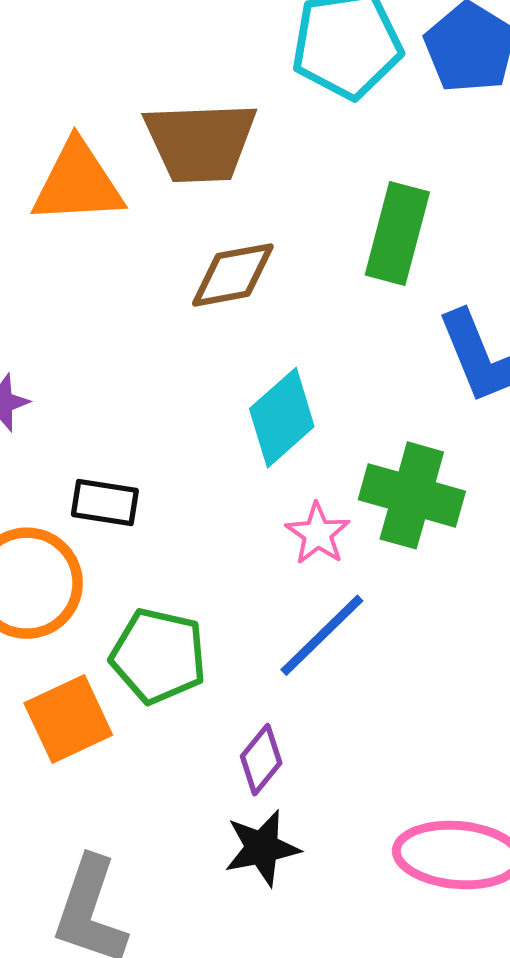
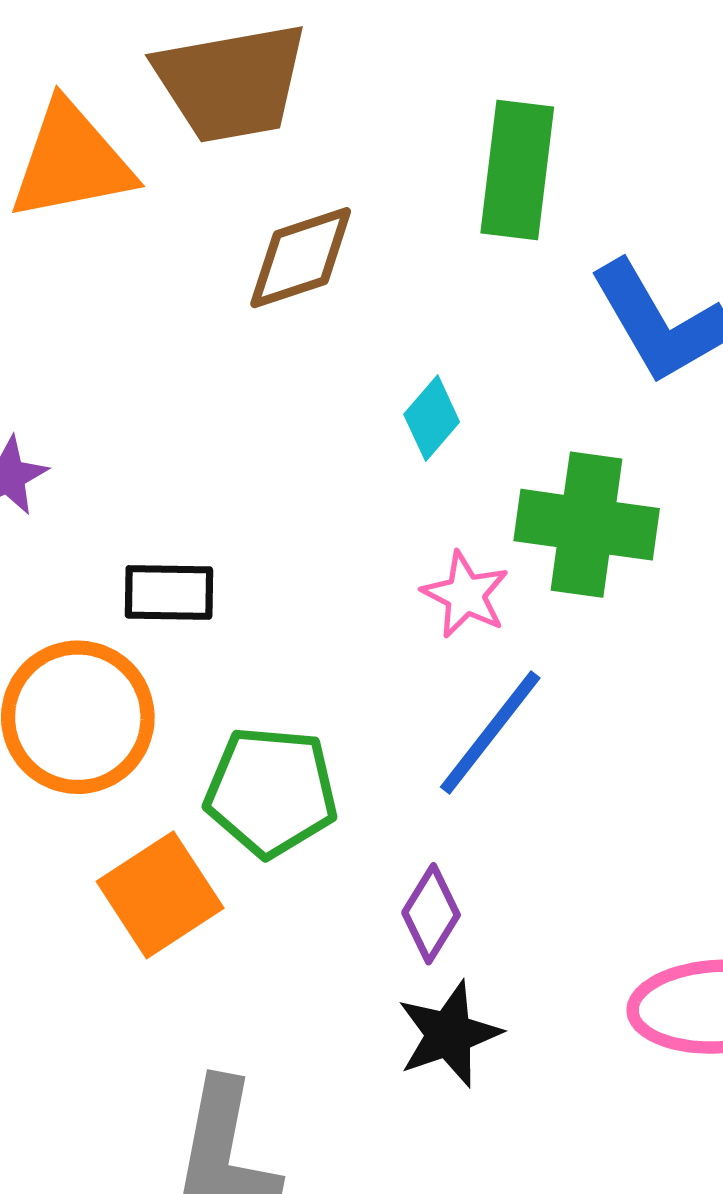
cyan diamond: (282, 418) -> (432, 418), moved, size x0.6

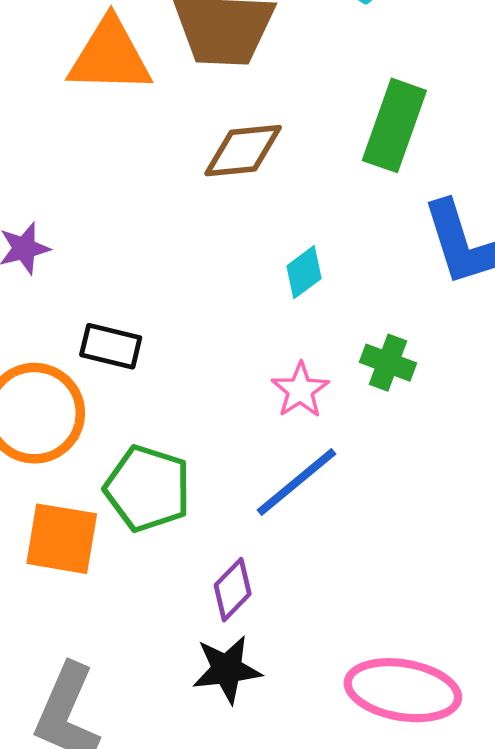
green cross: (587, 525) -> (388, 363), size x0.6
orange square: (160, 895) -> (62, 539), turned 30

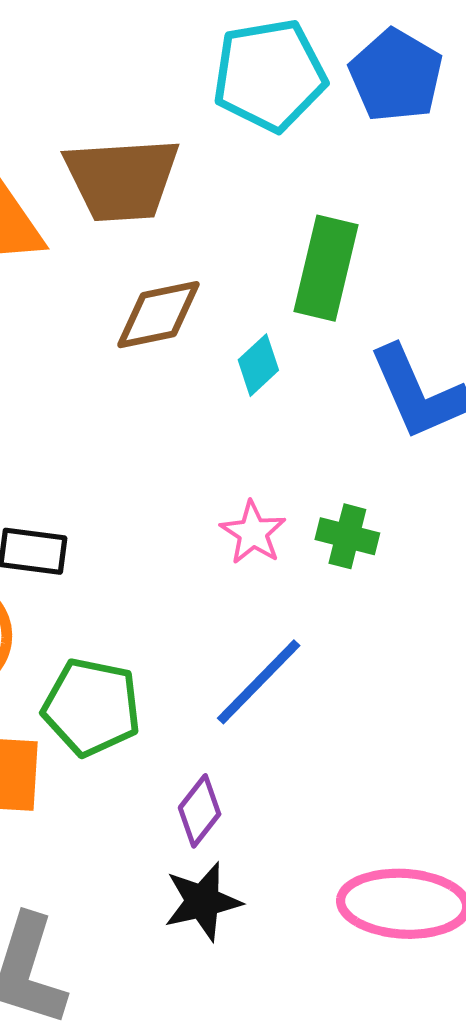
cyan diamond: (304, 272) -> (258, 365), moved
pink star: (300, 390) -> (253, 533), moved

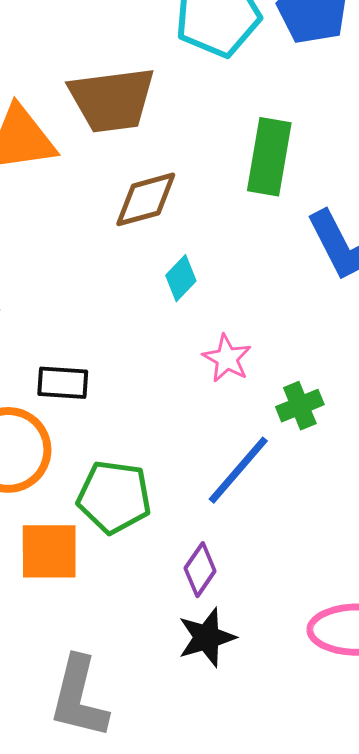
cyan diamond: (258, 365) -> (181, 278), moved
green cross: (347, 536) -> (300, 406), moved, turned -33

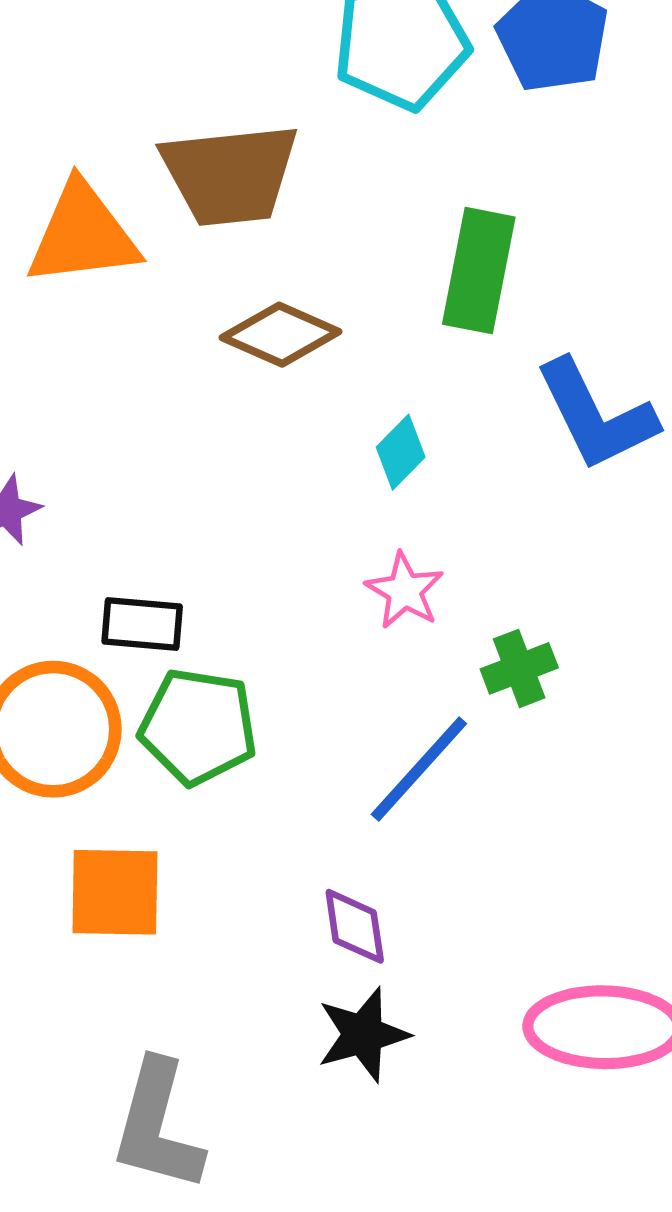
brown diamond: (146, 199) -> (281, 335), turned 38
cyan diamond: (181, 278) -> (401, 452), moved
green pentagon: (114, 497) -> (198, 727), moved
purple diamond: (200, 570) -> (355, 926), turned -44

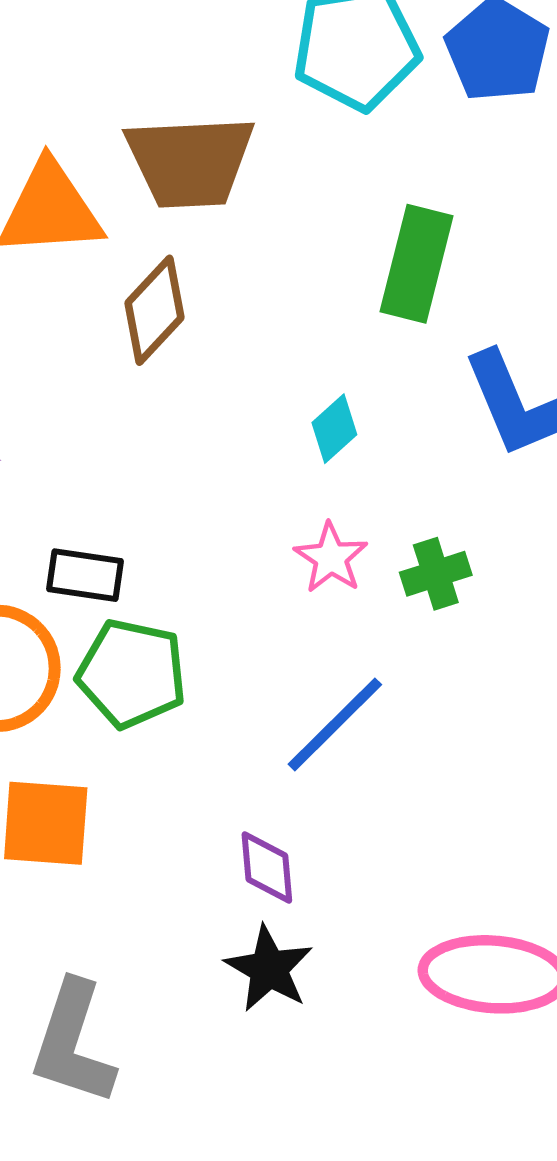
brown diamond: (281, 335) -> (155, 310), moved, turned -74
green cross: (519, 668) -> (436, 574), moved
black star: (363, 1035) -> (269, 969), turned -30

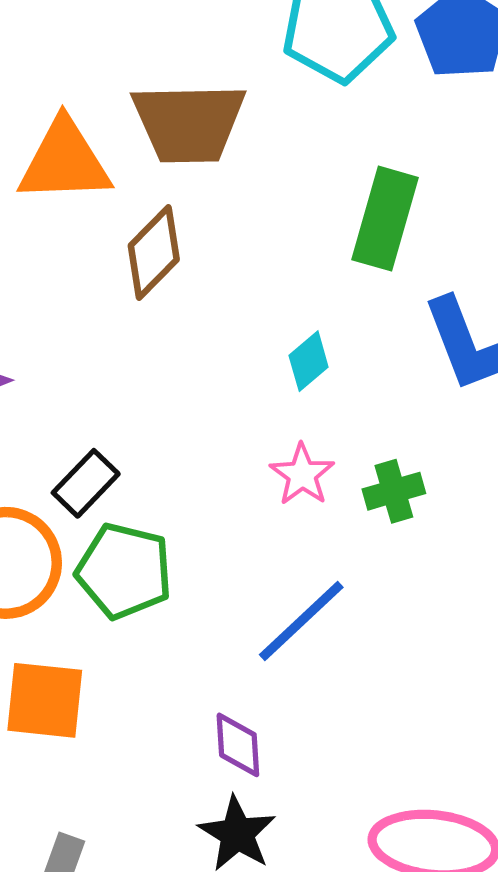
black rectangle: (85, 575) -> (86, 483), turned -56

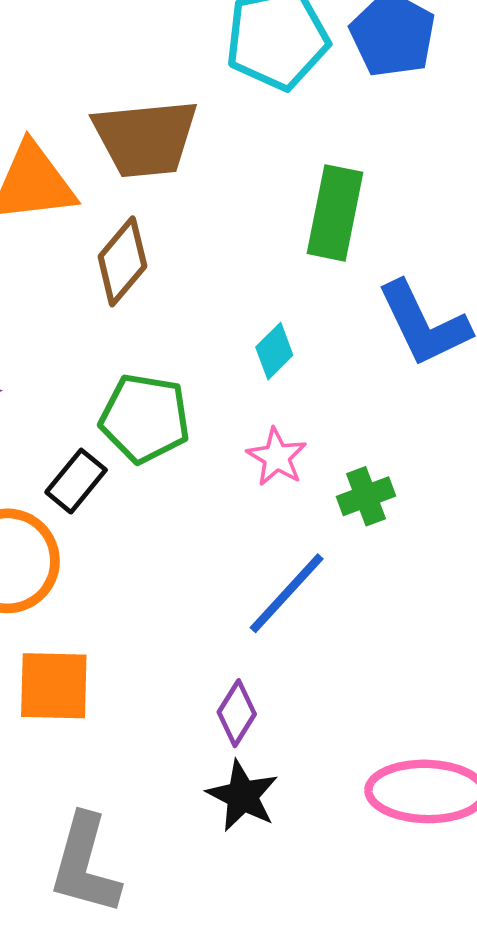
green cross: (394, 491) -> (366, 496), moved
green pentagon: (124, 571) -> (145, 418), moved
purple diamond: (238, 745) -> (237, 713), turned 40

